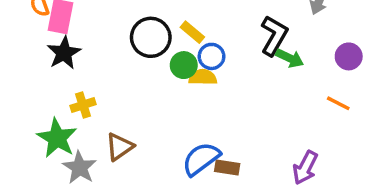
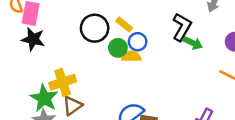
black star: (64, 53) -> (33, 39), turned -30
yellow cross: (83, 105) -> (63, 82), moved, size x1.5
green star: (57, 138) -> (44, 98), moved

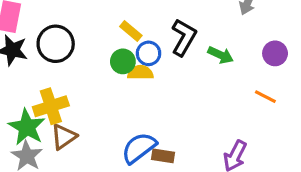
black L-shape: (182, 27) -> (184, 37), moved
black circle: (95, 28) -> (56, 44), moved

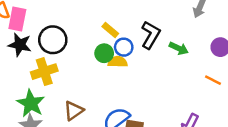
yellow cross: (51, 106) -> (44, 72), moved
brown triangle: (64, 137) -> (74, 111), moved

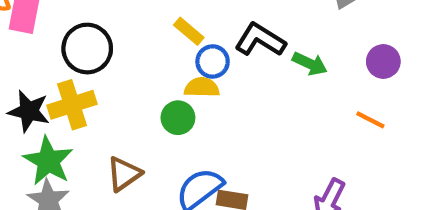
black L-shape: (151, 35) -> (260, 40), turned -88
black star: (20, 45) -> (29, 111), moved
green circle: (104, 53) -> (178, 118), moved

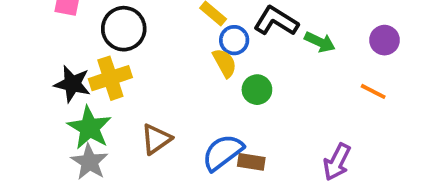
yellow semicircle: (202, 87) -> (225, 63), turned 60
green circle: (178, 118) -> (257, 90), moved

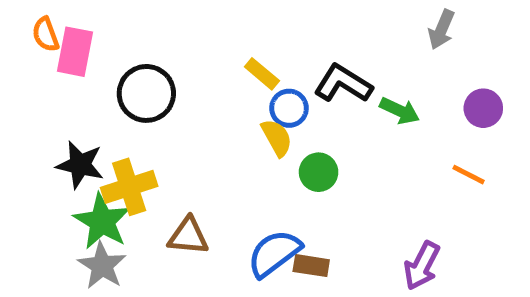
yellow cross: (110, 78) -> (129, 187), moved
brown triangle: (156, 139) -> (188, 236), turned 40

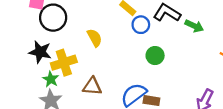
black circle: (146, 93) -> (53, 18), moved
yellow semicircle: (277, 138) -> (95, 38), moved
green star: (102, 221) -> (51, 79), size x0.6

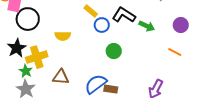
yellow semicircle: (95, 38) -> (63, 36), turned 119
black star: (40, 52) -> (17, 48), turned 30

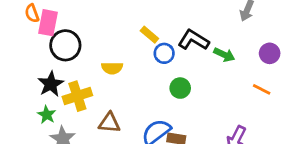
green star: (26, 71) -> (47, 115), moved

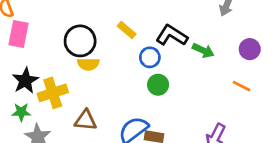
pink rectangle: (48, 23) -> (19, 34), moved
black circle: (65, 45) -> (80, 41), moved
blue circle: (164, 53) -> (150, 57), moved
green star: (47, 115) -> (21, 112), turned -30

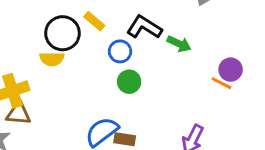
black circle: (80, 41) -> (62, 33), moved
purple circle: (250, 49) -> (231, 70), moved
brown triangle: (86, 120) -> (19, 113), moved

